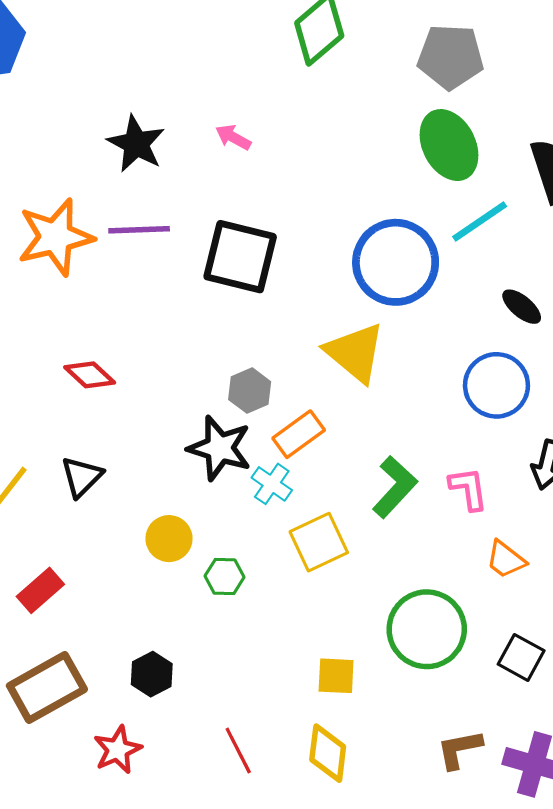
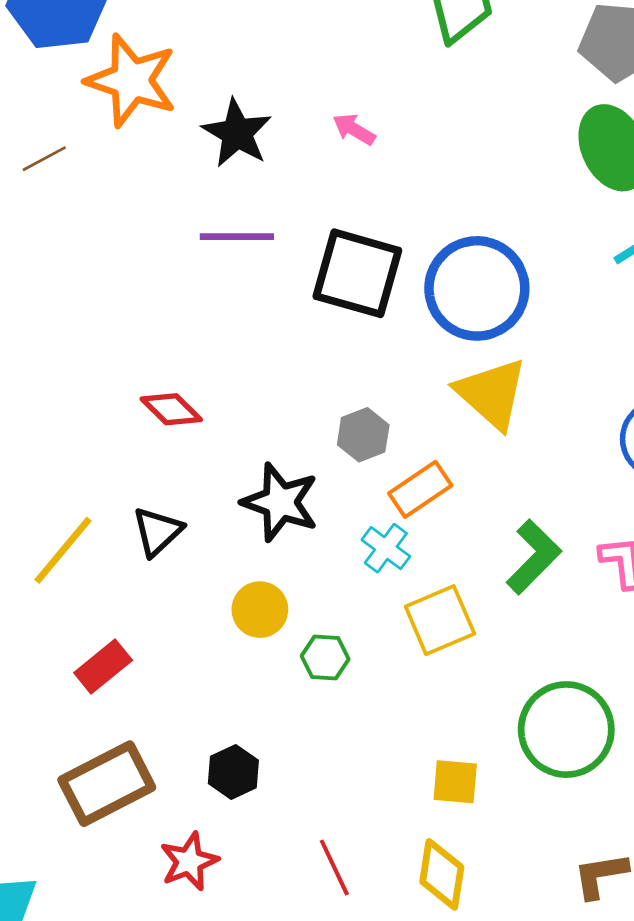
orange star: (55, 237) -> (131, 81), moved, turned 30
blue circle: (396, 262) -> (477, 288), moved
black star: (220, 448) -> (280, 502), moved

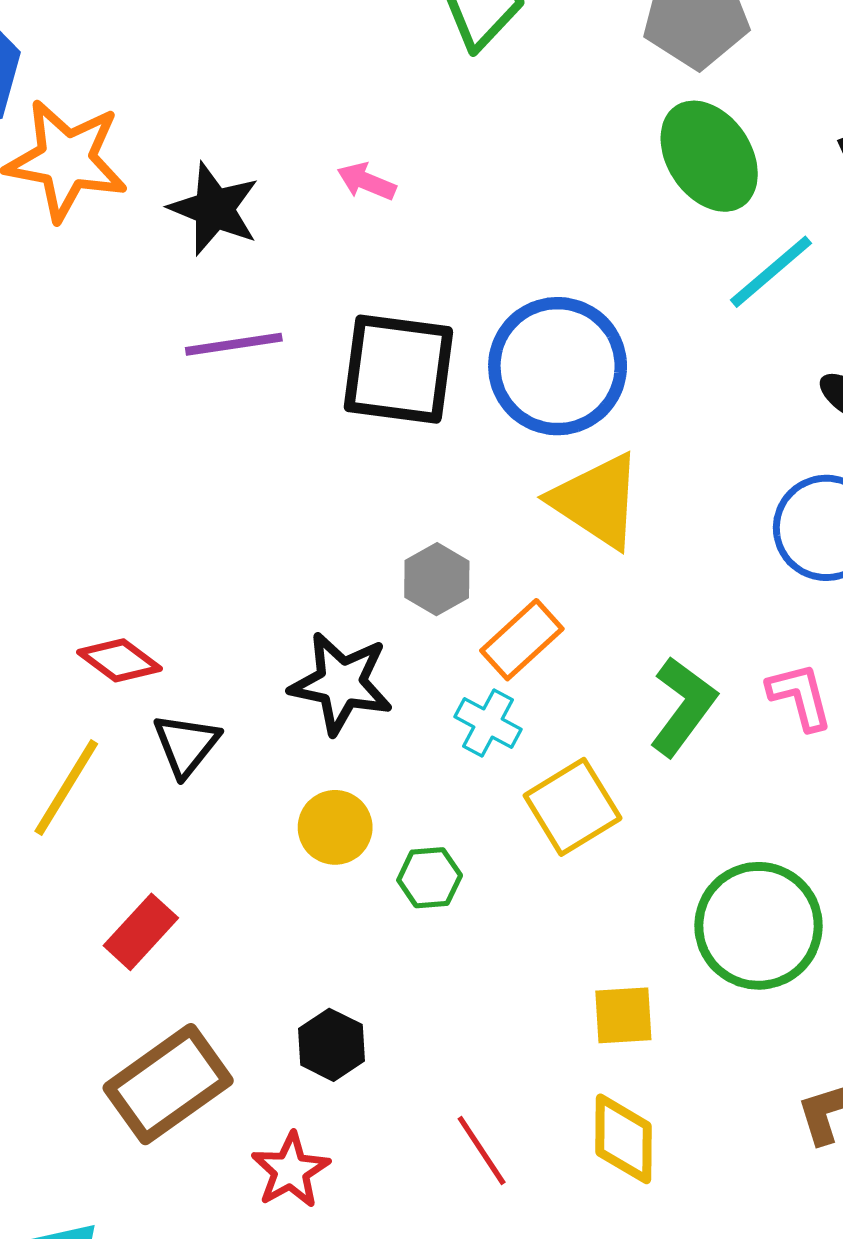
red diamond: (171, 409) -> (119, 660), moved

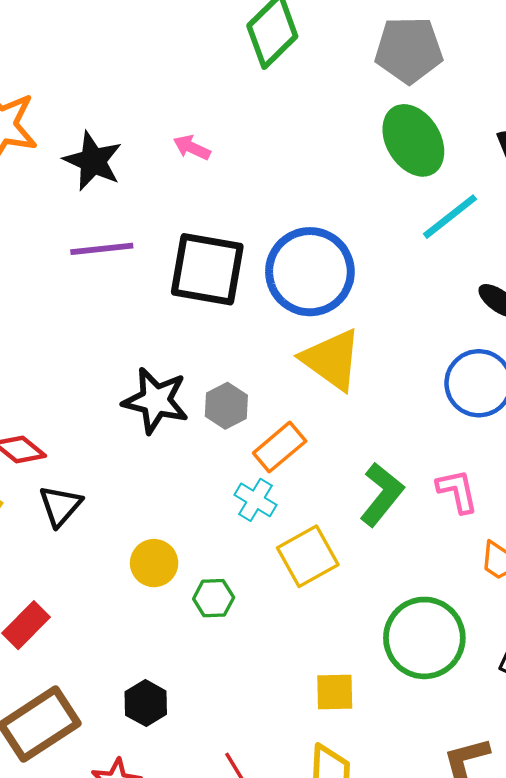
black star: (341, 683) -> (156, 401), moved

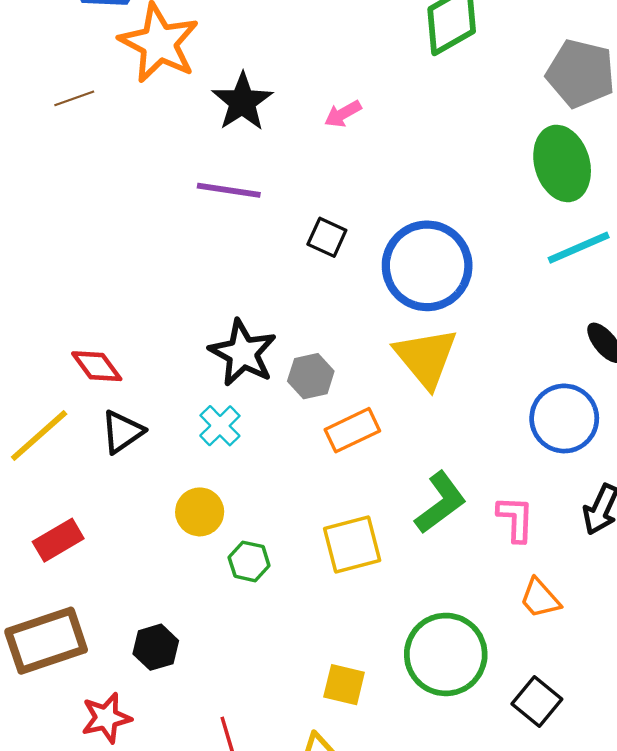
pink arrow: (192, 148) -> (343, 114), turned -69
black square: (207, 269) -> (327, 237), size x0.5
cyan cross: (255, 500) -> (220, 426), moved

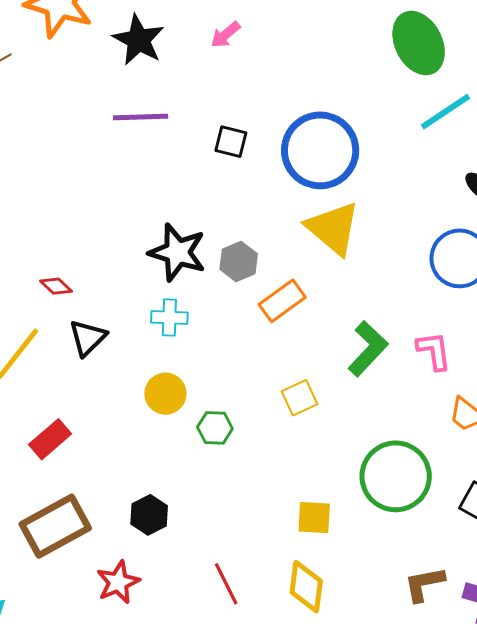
red diamond: (97, 366) -> (56, 286), size x0.7
cyan cross: (220, 426) -> (169, 318), turned -33
yellow square: (352, 544) -> (300, 398), size x0.7

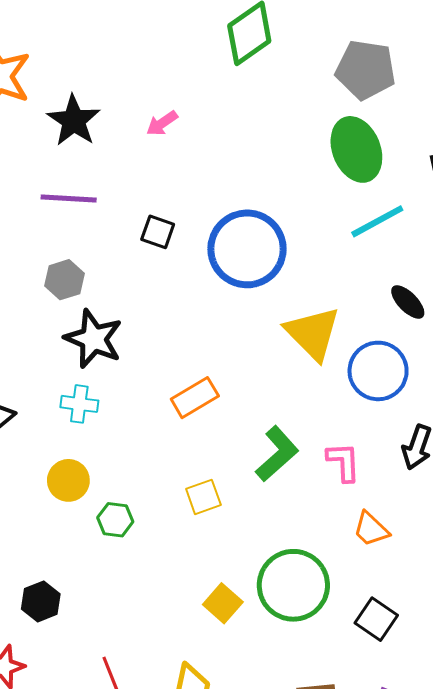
yellow triangle: (333, 228) -> (313, 333), moved
gray hexagon: (239, 262) -> (64, 280), moved
yellow square: (314, 518) -> (223, 603), moved, turned 33

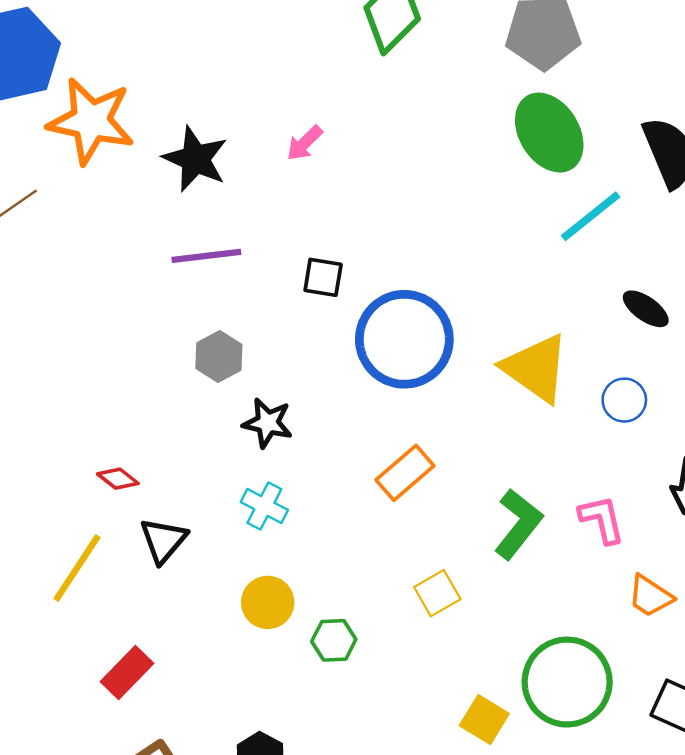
blue circle: (247, 249) -> (404, 339), moved
black star: (94, 339) -> (268, 423), size x0.7
blue circle: (378, 371) -> (624, 400), size x0.6
cyan cross: (79, 404) -> (264, 506), turned 30

